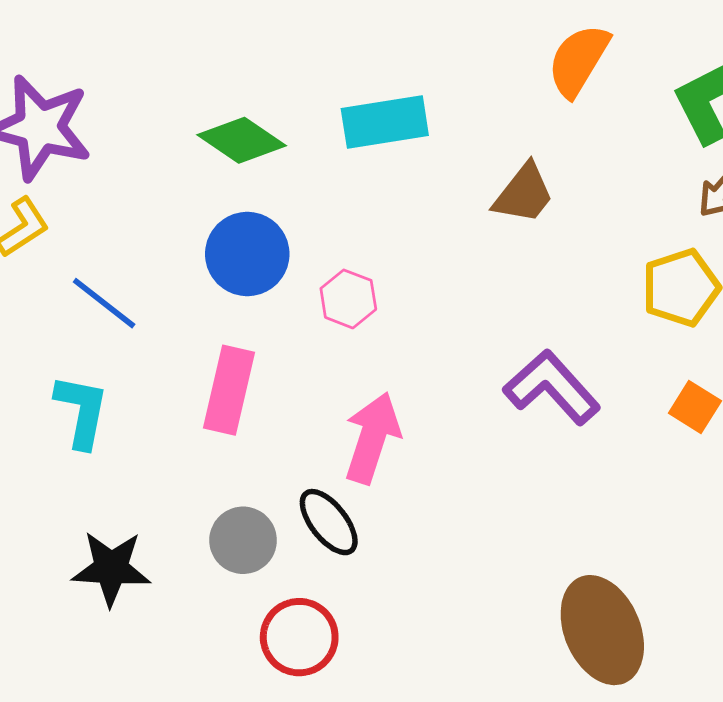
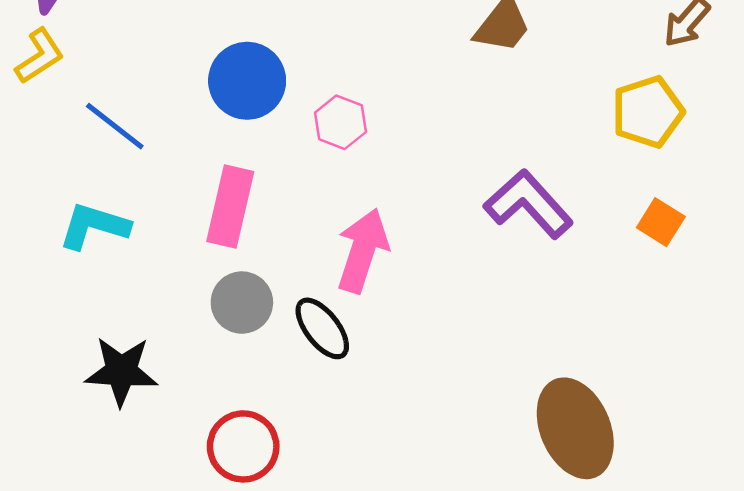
cyan L-shape: (82, 411) -> (94, 226), turned -84
gray circle: (243, 540) -> (242, 303), moved
red circle: (299, 637) -> (243, 446), moved

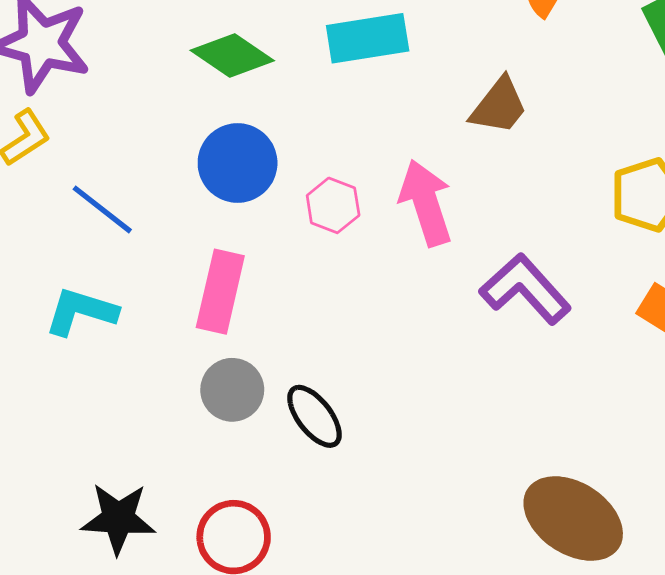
pink arrow: (363, 251) -> (426, 203), moved, turned -36
black star: (121, 371) -> (118, 518), moved
brown ellipse: (575, 428) -> (573, 518), turned -34

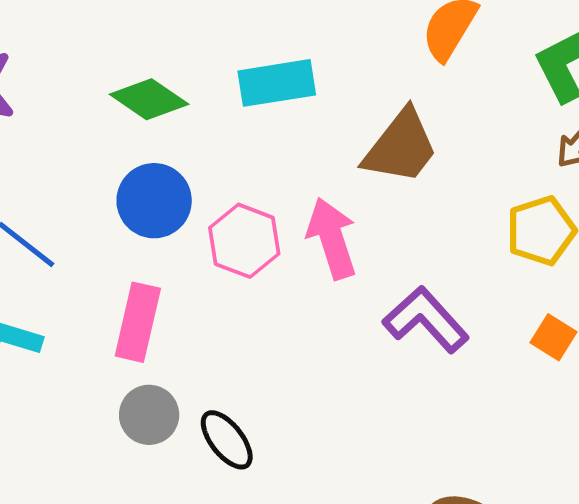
brown trapezoid: (499, 106) -> (401, 147), size x1.4
pink hexagon: (333, 205) -> (244, 241), size x1.4

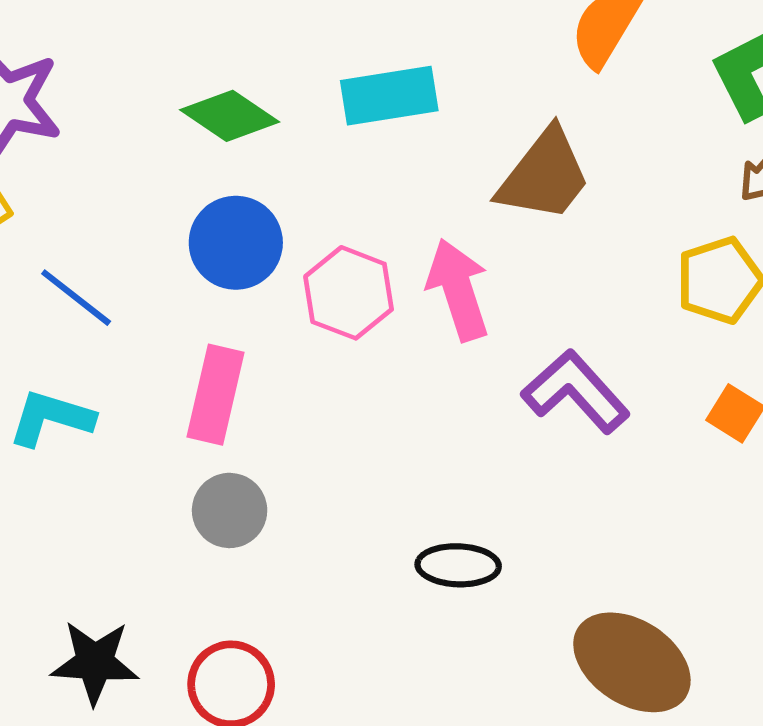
black ellipse: (227, 440) -> (458, 565), moved, turned -50

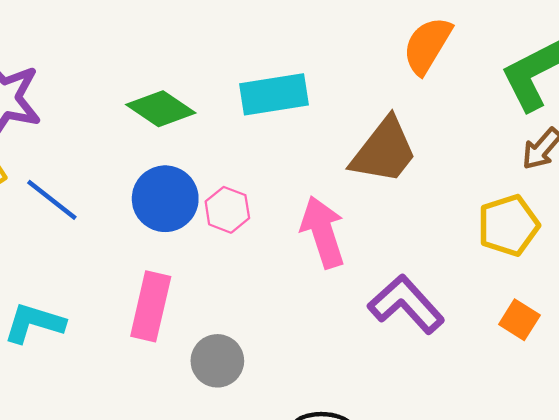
pink hexagon: (349, 293) -> (227, 210), moved, size x0.7
blue line: (76, 298) -> (52, 200), moved
gray circle: (230, 510) -> (217, 361), moved

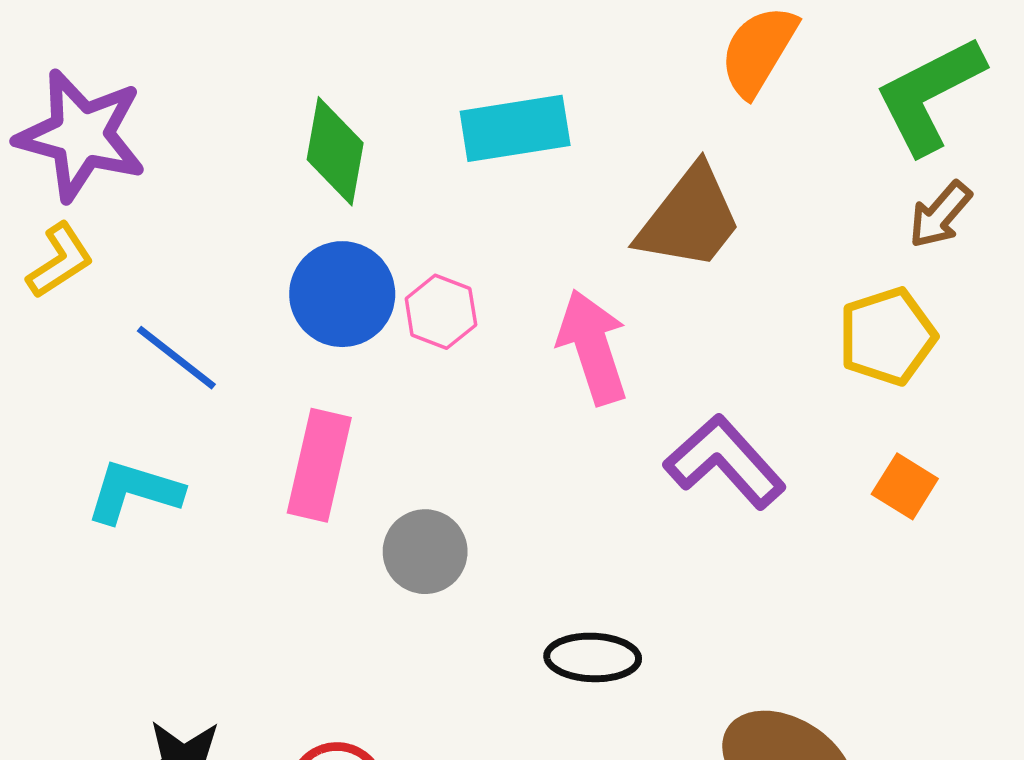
green diamond: (161, 109) -> (335, 151), turned 66
blue line: (52, 200) -> (176, 358), moved

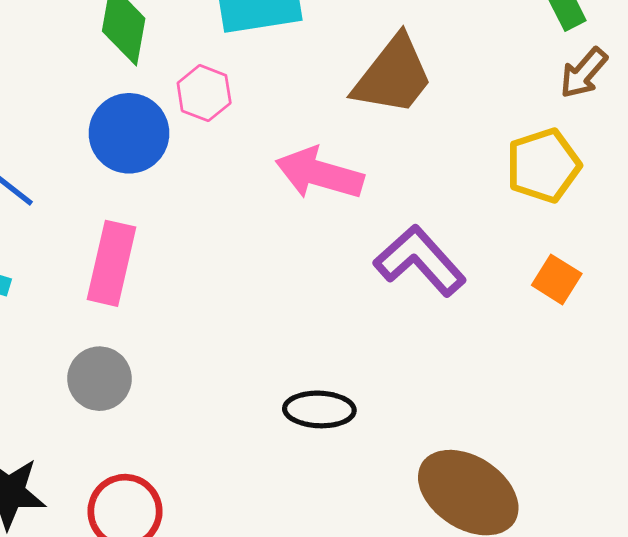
pink hexagon: (441, 312) -> (204, 93), moved
pink arrow: (593, 347) -> (319, 173), turned -56
gray circle: (425, 552) -> (99, 379), moved

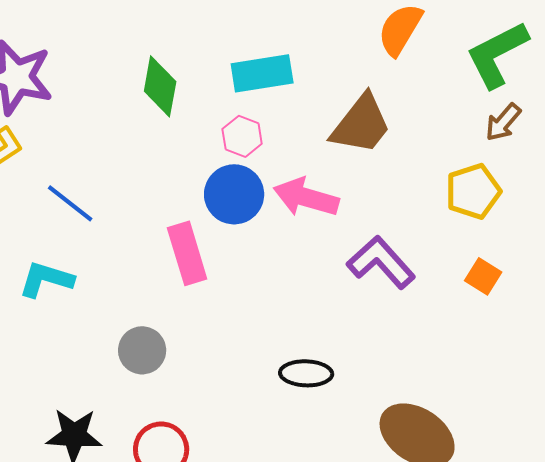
pink hexagon: (204, 93) -> (242, 136), moved
blue circle: (129, 133) -> (234, 194), moved
pink rectangle: (112, 263) -> (187, 253), moved, turned -30

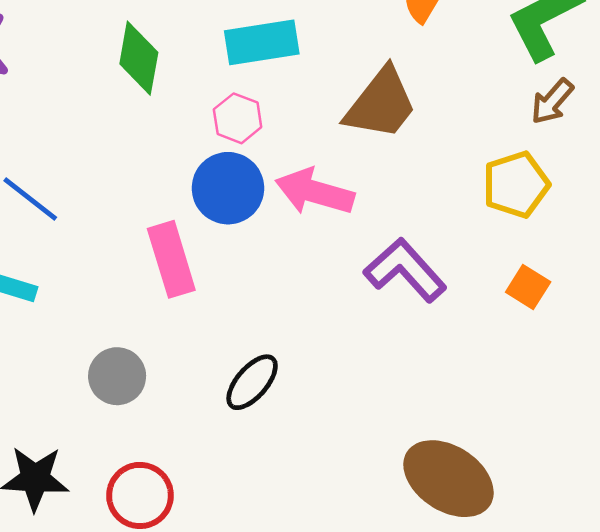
black ellipse: (306, 373) -> (252, 382), moved, turned -51

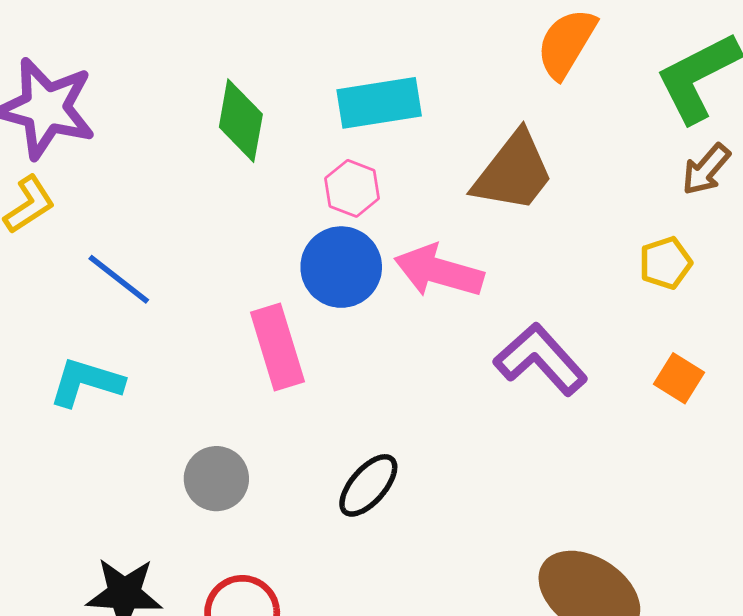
yellow pentagon: (516, 185) -> (665, 263), size x0.7

